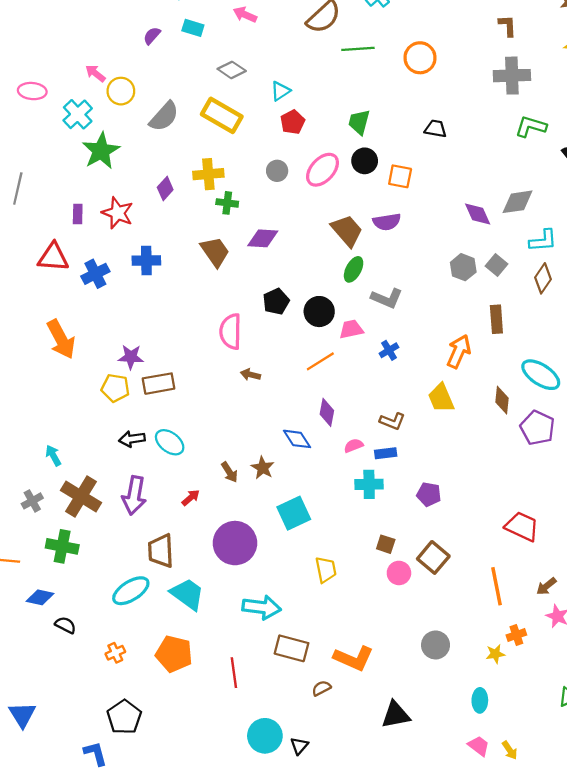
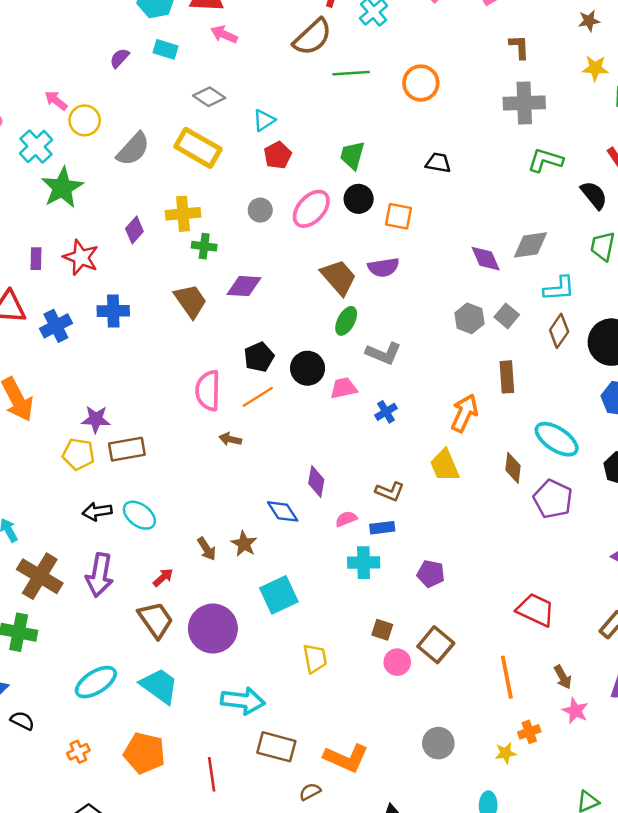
orange line: (320, 361) -> (258, 397), moved
brown trapezoid: (161, 551) -> (156, 620), moved, turned 148
brown arrow: (546, 586) -> (563, 677), turned -80

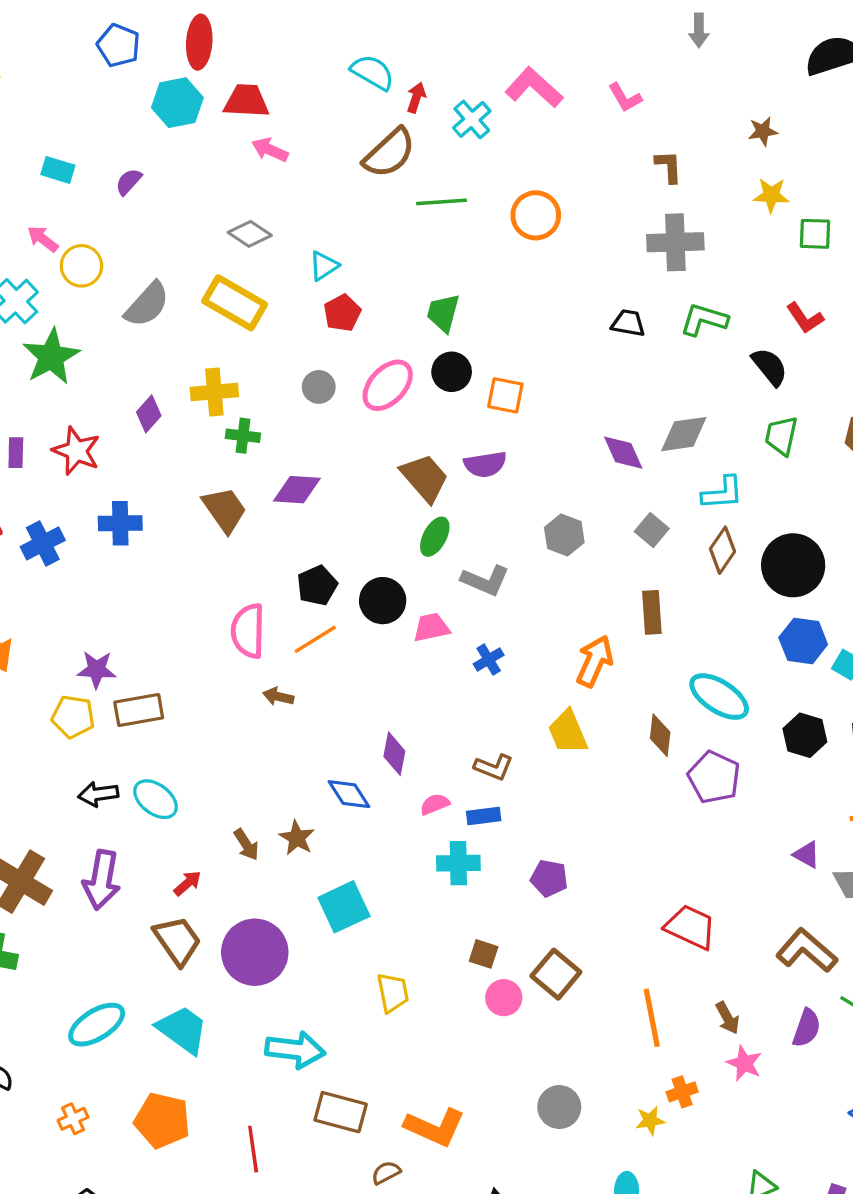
cyan rectangle: (166, 49) -> (58, 170), moved
black trapezoid: (438, 163) -> (628, 323), moved
gray hexagon: (469, 318) -> (564, 535), moved

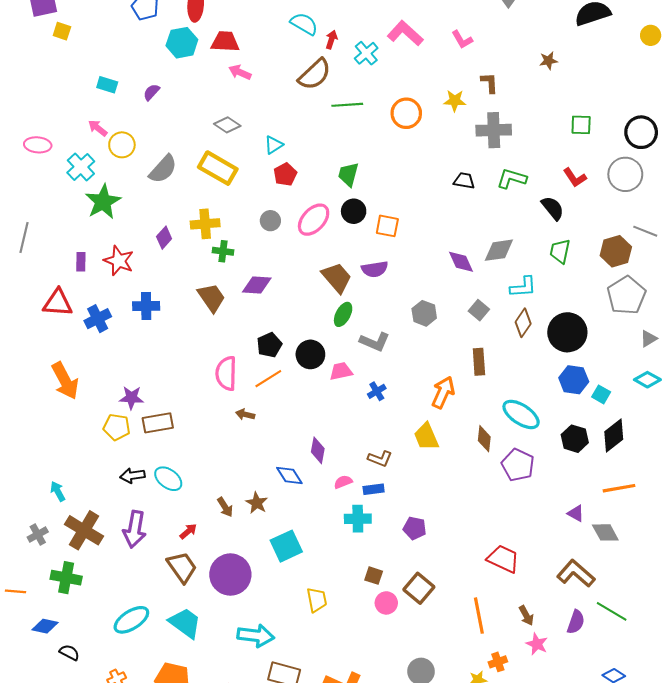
yellow star: (771, 195) -> (455, 101), moved

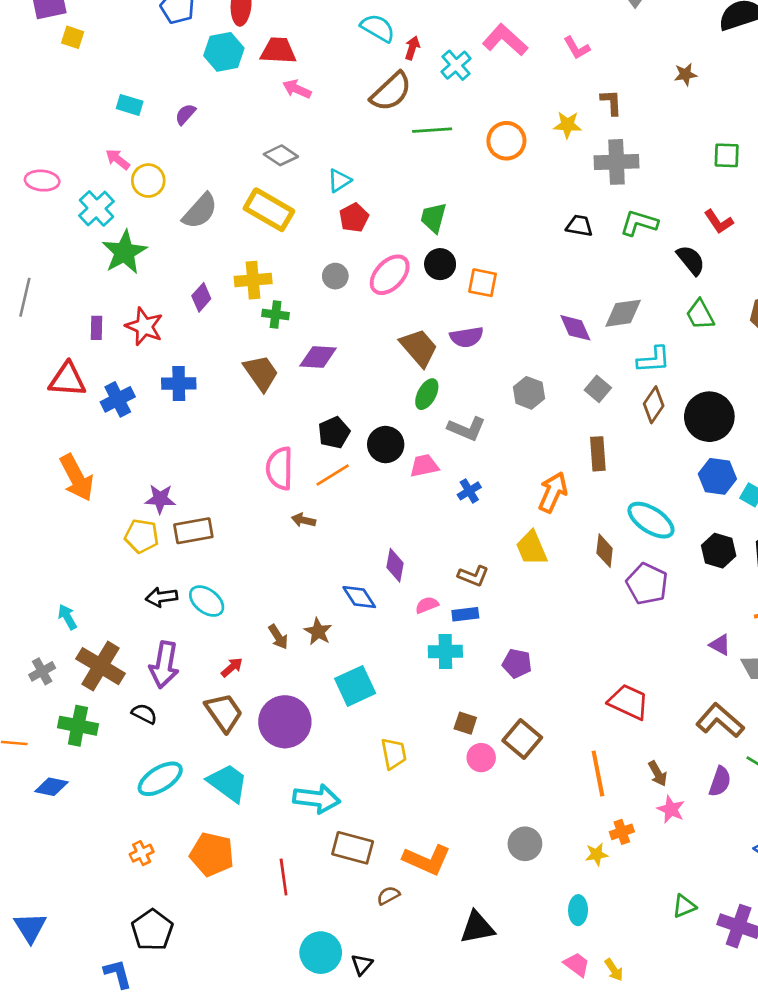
green trapezoid: (560, 251) -> (700, 315), turned -40
black semicircle: (69, 652) -> (144, 714), moved

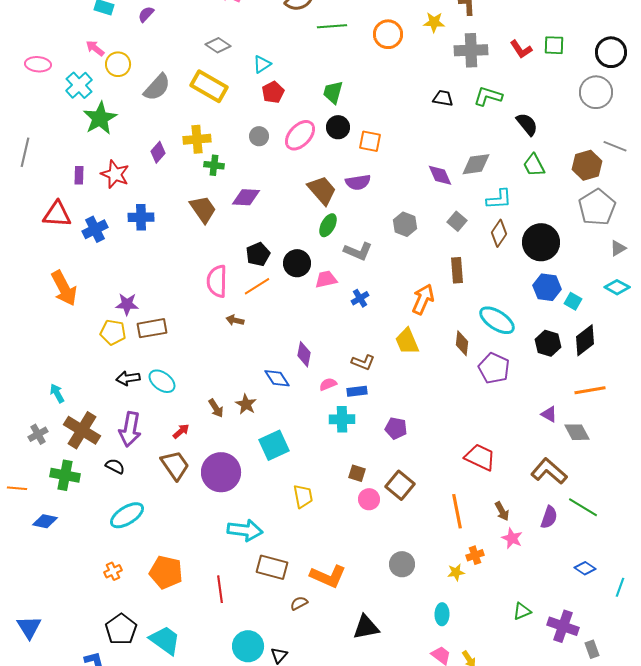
red L-shape: (719, 222) -> (521, 49), moved
cyan trapezoid: (228, 783) -> (165, 640), moved

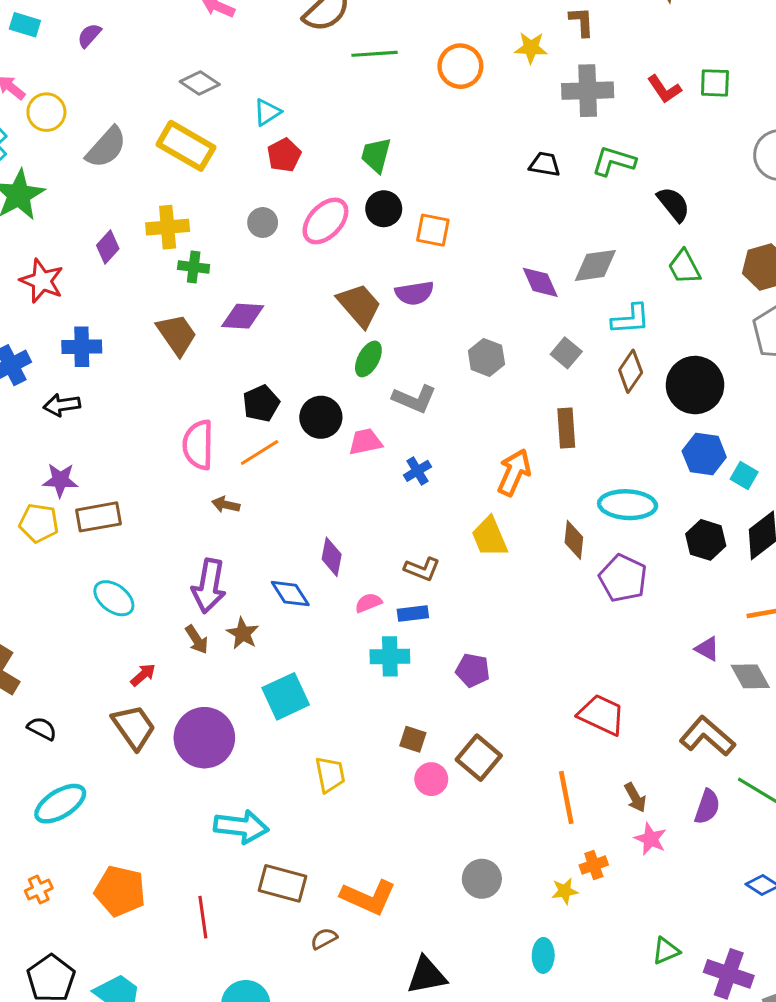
cyan ellipse: (497, 320) -> (628, 505), turned -30
black arrow: (128, 378) -> (62, 405), moved
purple arrow: (130, 429) -> (209, 586), moved

